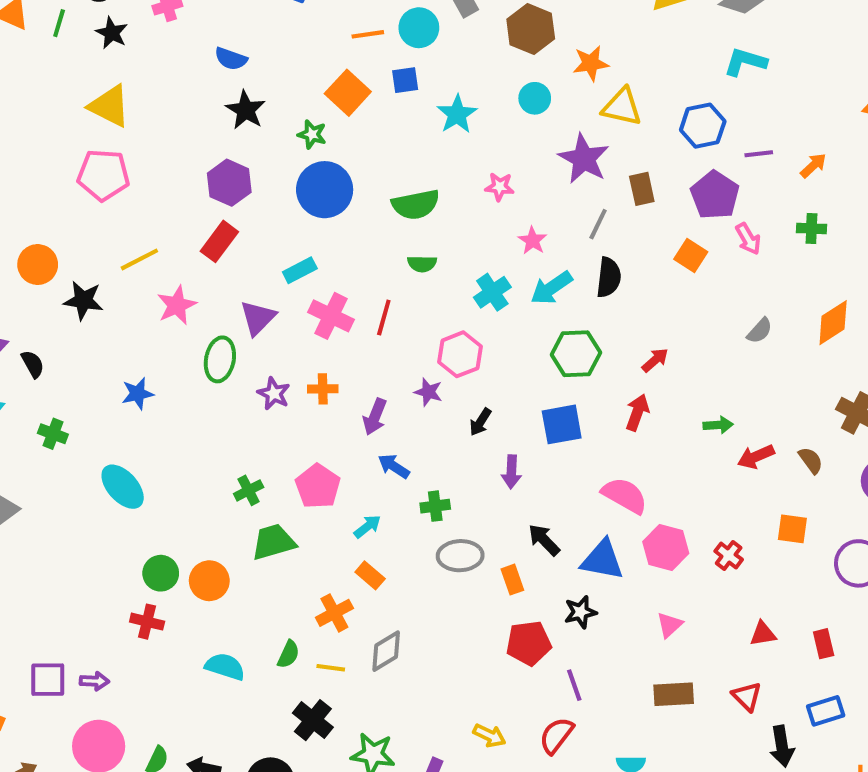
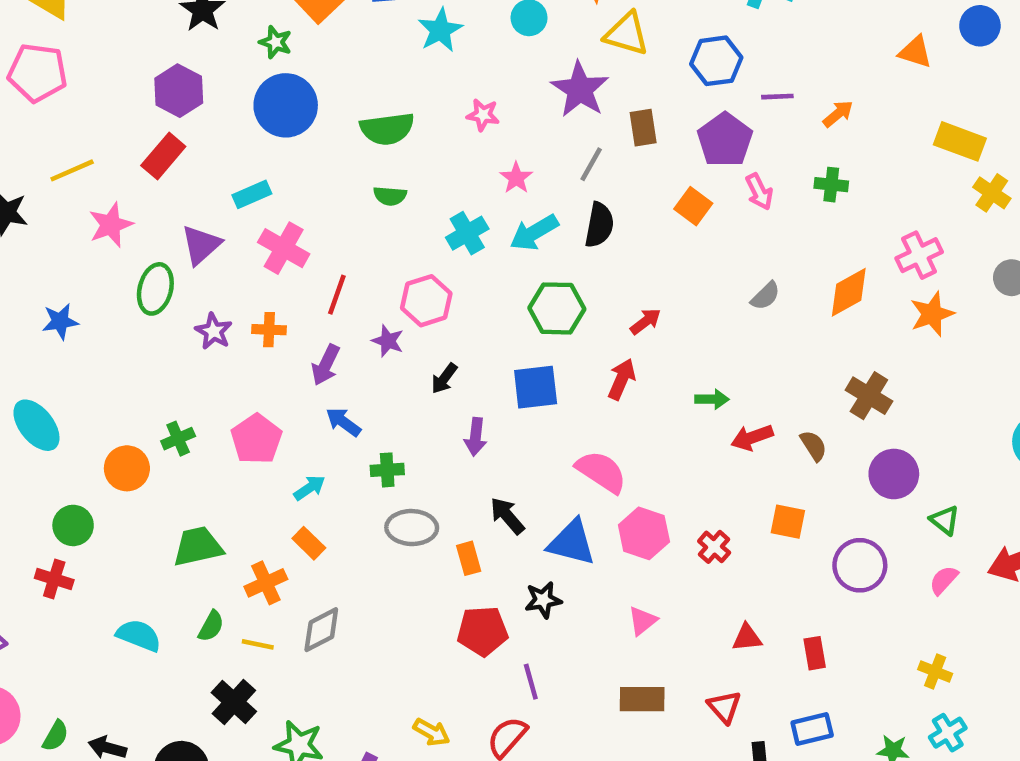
red line: (384, 317) -> (337, 295), moved
green trapezoid: (273, 542) -> (198, 546), moved
orange circle: (209, 581) -> (127, 468), moved

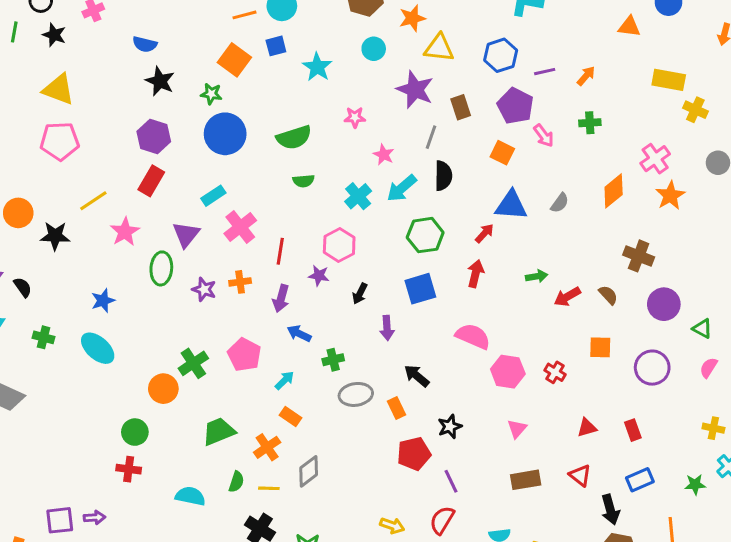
pink cross: (284, 248) -> (240, 227), turned 32
cyan ellipse: (36, 425) -> (98, 348), moved
green cross: (178, 439) -> (193, 363), size x1.4
blue triangle: (572, 543) -> (511, 205), moved

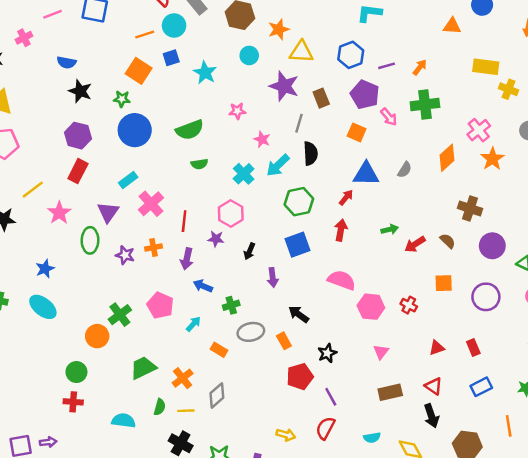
green cross: (590, 123) -> (425, 105), size x1.6
orange rectangle: (291, 416) -> (219, 350), moved
black arrow: (610, 510) -> (431, 416), moved

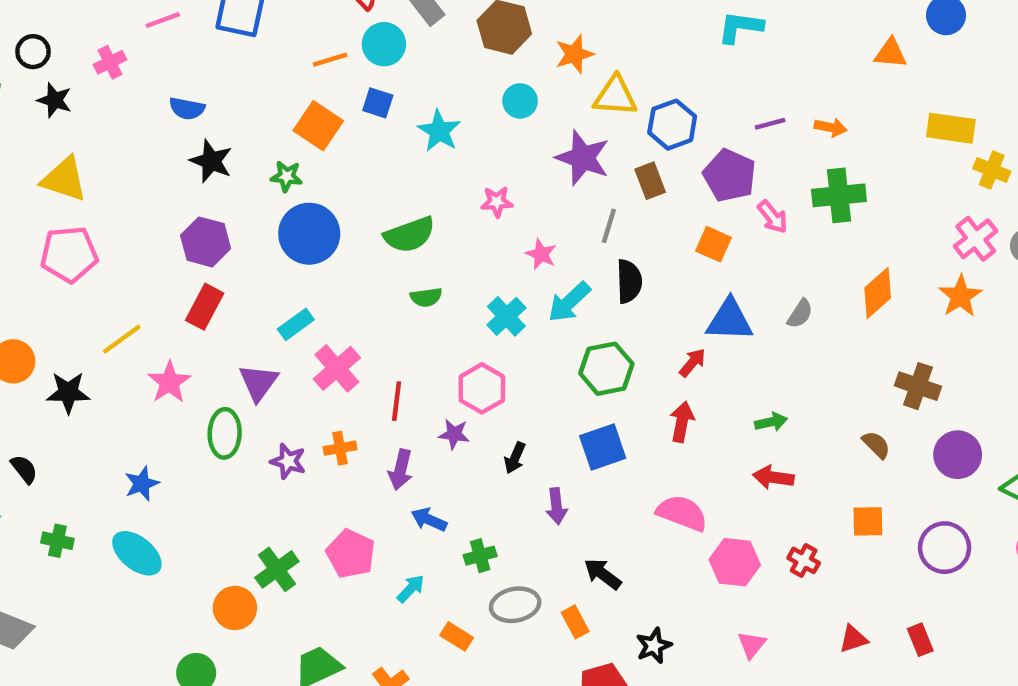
blue hexagon: (351, 55) -> (672, 125), moved
blue square: (171, 58) -> (378, 103), turned 35
orange arrow: (420, 67) -> (831, 127), turned 63
pink cross: (479, 130) -> (976, 239), moved
red arrow: (415, 244) -> (773, 477), moved, turned 40

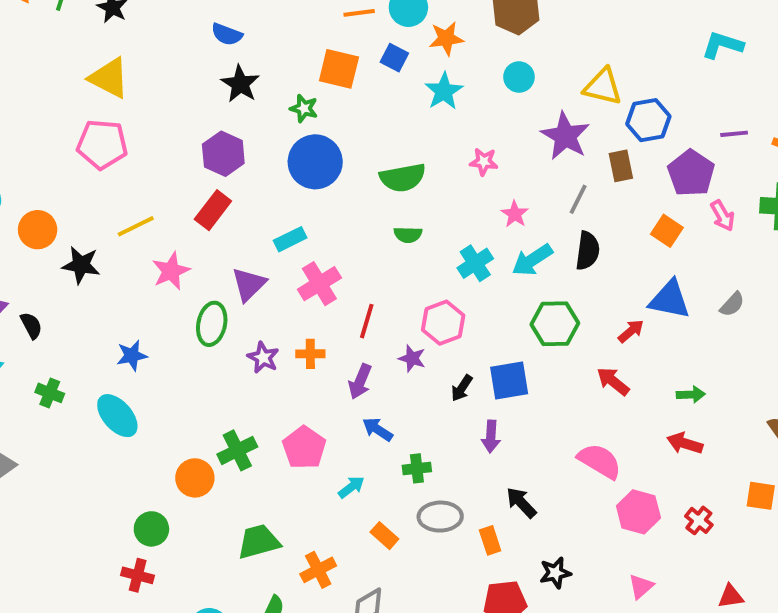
orange star: (574, 54) -> (446, 38), moved
orange square: (318, 126) -> (339, 69), turned -30
red arrow: (682, 422) -> (613, 381), turned -72
blue square: (603, 447) -> (509, 380), moved

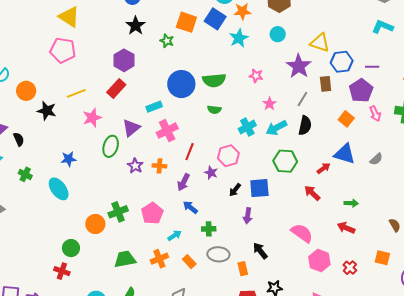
blue square: (394, 58) -> (215, 19), size x1.5
purple line: (734, 134) -> (372, 67), moved
blue circle: (315, 162) -> (181, 84), moved
orange cross: (318, 570) -> (159, 259), moved

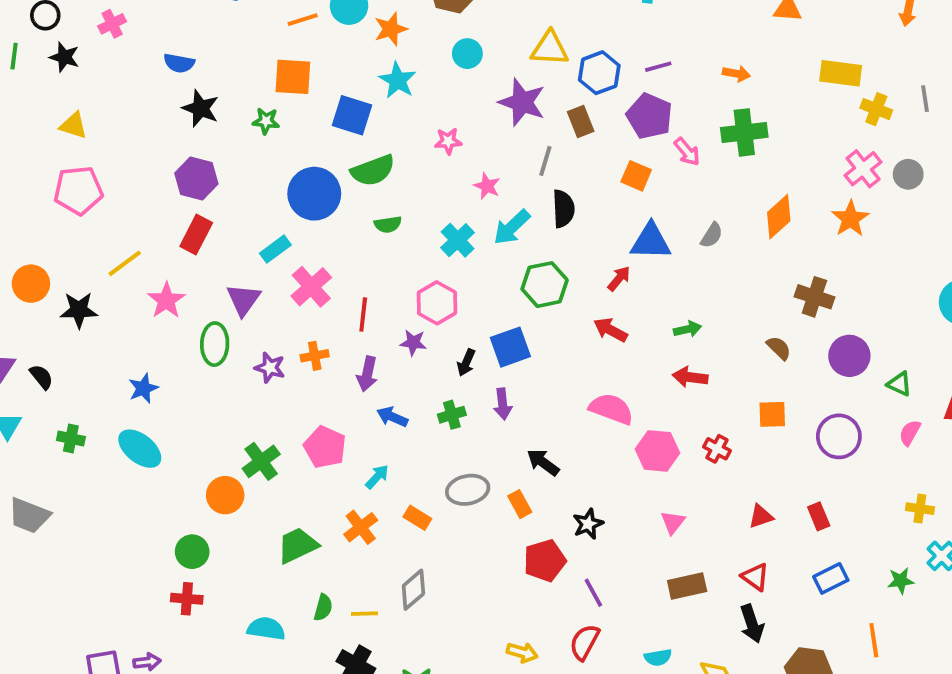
yellow triangle: (69, 17) -> (74, 125), size x0.7
blue square: (215, 19) -> (352, 115), moved
green cross: (209, 229) -> (452, 415), moved

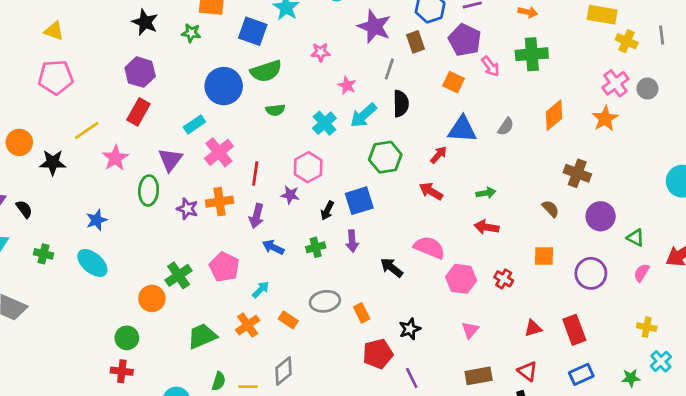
orange cross: (315, 356) -> (220, 202), size x1.4
black arrow: (543, 462) -> (392, 268), moved
red rectangle: (819, 516) -> (574, 330), size x1.5

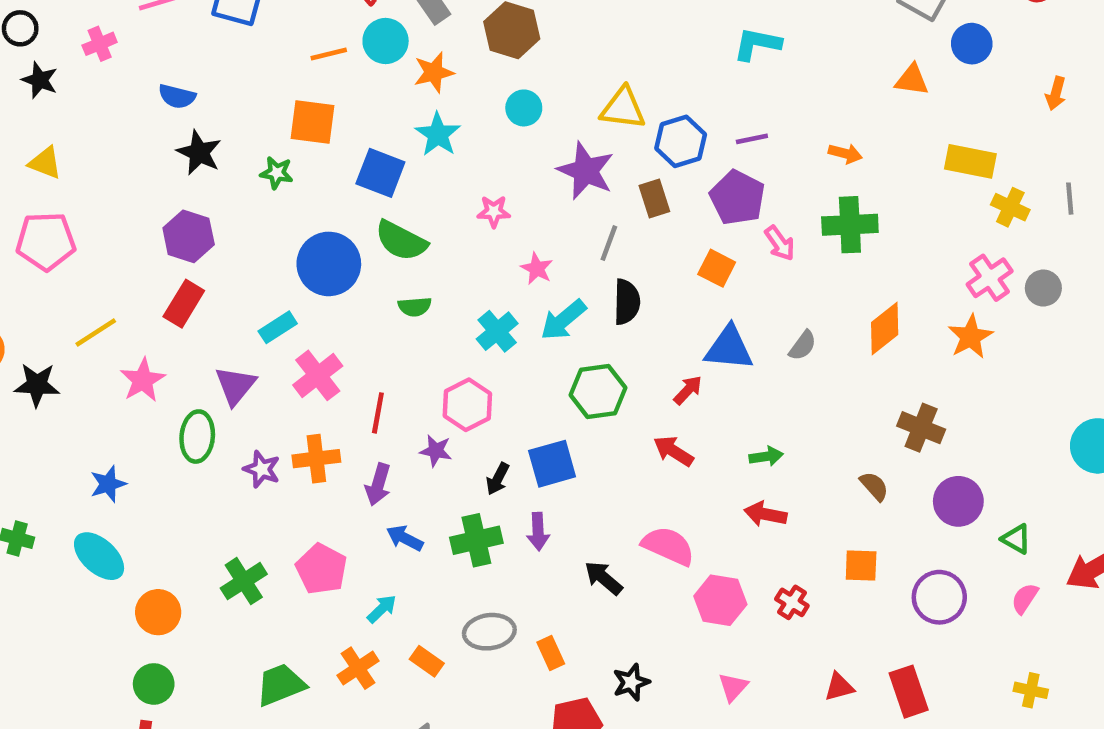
green semicircle: (266, 71) -> (401, 241), turned 44
green cross: (316, 247) -> (476, 540), size x1.5
orange circle: (152, 298) -> (158, 612), moved

